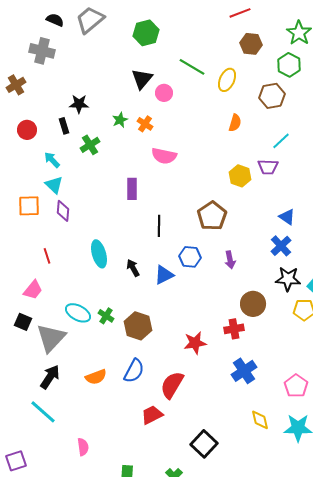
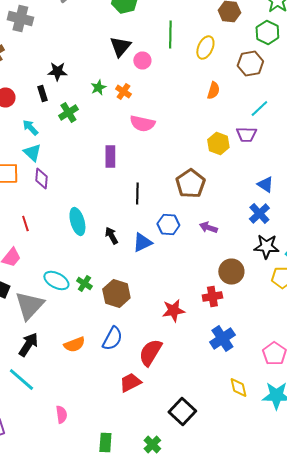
green line: (192, 67) -> (170, 34), turned 60
purple arrow: (230, 260) -> (208, 228), turned 120

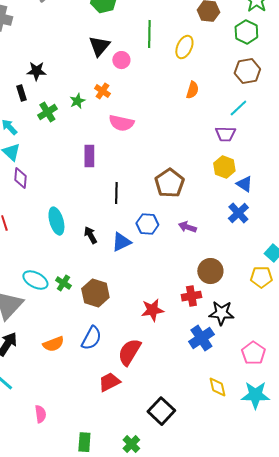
brown hexagon: (250, 64) -> (247, 71), moved
green star: (98, 88) -> (77, 101), moved
yellow hexagon: (218, 144) -> (224, 167), moved
black star: (266, 246) -> (221, 313), moved

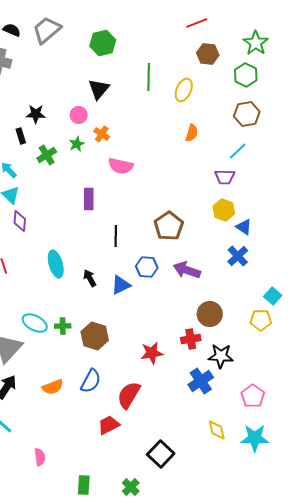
pink circle: (121, 60) -> (79, 115), moved
purple arrow: (187, 227) -> (187, 270), size x1.5
green cross: (63, 283) -> (63, 326), turned -35

